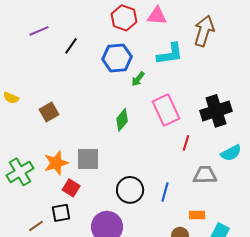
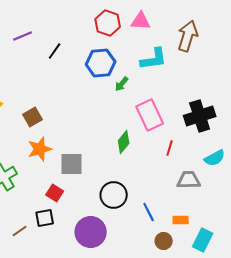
green diamond: (122, 120) -> (124, 142), moved
orange star: (56, 163) -> (40, 149), moved
blue line: (165, 192) -> (149, 212), moved, turned -42

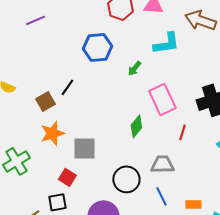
brown arrow: (188, 36) -> (200, 20), turned -88
black line: (55, 51) -> (67, 87), moved
blue hexagon: (101, 63) -> (97, 47), moved
gray trapezoid: (189, 180) -> (162, 164), moved

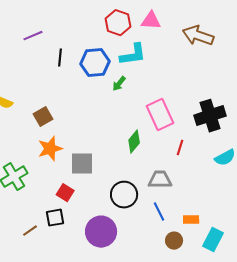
cyan L-shape: (166, 43) -> (133, 55), moved
green arrow: (134, 68) -> (119, 84), moved
black line: (67, 87) -> (60, 58), moved, turned -30

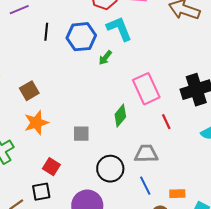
cyan L-shape: (133, 55) -> (119, 29), turned -104
red line: (180, 148) -> (166, 122), turned -42
gray square: (82, 164) -> (81, 134), moved, size x0.7

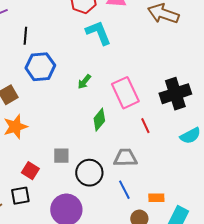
blue hexagon: (81, 37) -> (40, 67), moved
green arrow: (105, 58) -> (84, 82), moved
gray square: (81, 134) -> (61, 156), moved

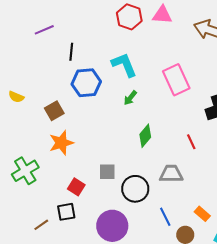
cyan L-shape: (98, 33) -> (124, 65), moved
pink rectangle: (125, 93) -> (176, 80), moved
blue line: (124, 190) -> (165, 217), moved
orange rectangle: (156, 198) -> (202, 214), turned 42

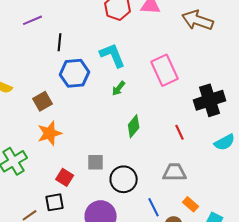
gray trapezoid: (171, 174) -> (175, 172), moved

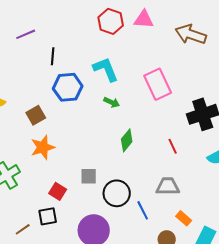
green arrow: (119, 88) -> (112, 102), turned -105
blue line: (154, 207) -> (143, 210), moved

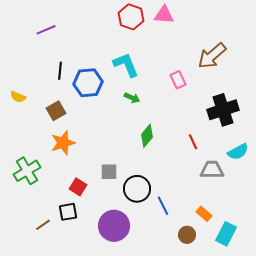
brown arrow: (191, 34) -> (212, 56), moved, turned -60
black line: (53, 56) -> (60, 71), moved
pink rectangle: (158, 84) -> (178, 80), size x0.6
gray trapezoid: (168, 186) -> (212, 170), moved

